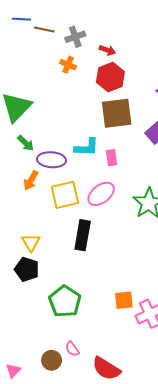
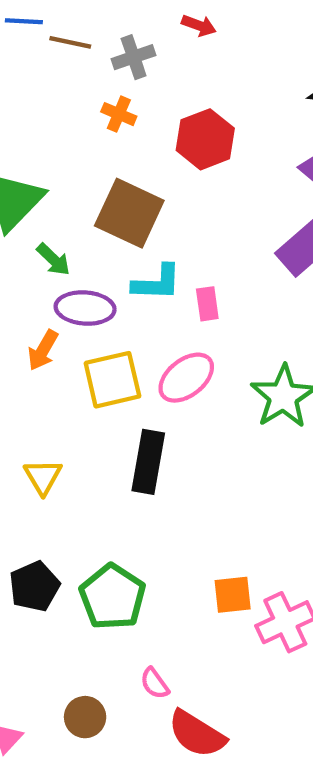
red arrow: (107, 50) -> (199, 25), moved
brown square: (117, 113) -> (129, 213), moved, turned 32
green arrow: (26, 143) -> (53, 260), moved
black pentagon: (27, 269) -> (34, 586), moved, turned 30
pink semicircle: (72, 349) -> (155, 683), moved

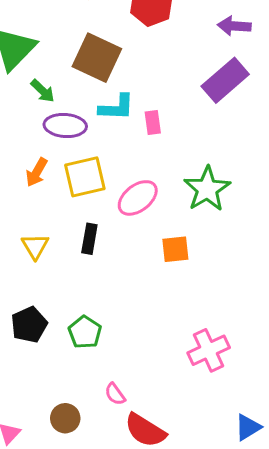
orange arrow: (43, 350) -> (37, 172), moved
pink ellipse: (186, 378) -> (138, 198), moved
black rectangle: (148, 462) -> (89, 239), moved, size x0.7
orange square: (233, 595) -> (175, 249), moved
green pentagon: (112, 597) -> (85, 332), size x0.7

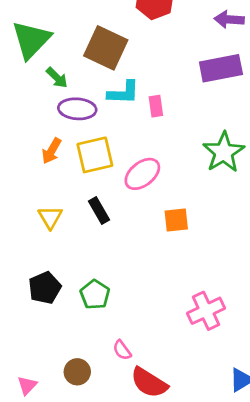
purple rectangle: (225, 80) -> (221, 68), turned 30
green star: (207, 189) -> (224, 152), moved
black rectangle: (89, 239) -> (99, 211), turned -40

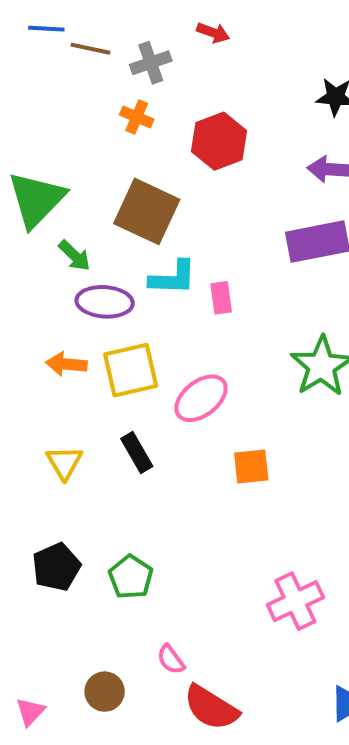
orange arrow: (52, 151) -> (66, 364), turned 65

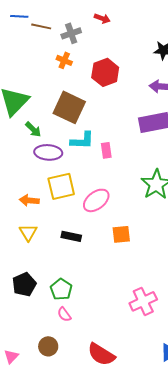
orange arrow: (66, 364) -> (29, 200), moved
black rectangle: (137, 452) -> (71, 236), moved, turned -48
pink semicircle: (171, 659) -> (64, 314), moved

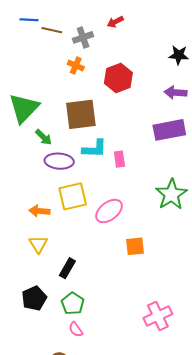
red arrow: (102, 18) -> (115, 22), turned 133
brown square: (69, 107) -> (81, 114), turned -32
black rectangle: (71, 236) -> (67, 268), moved, turned -72

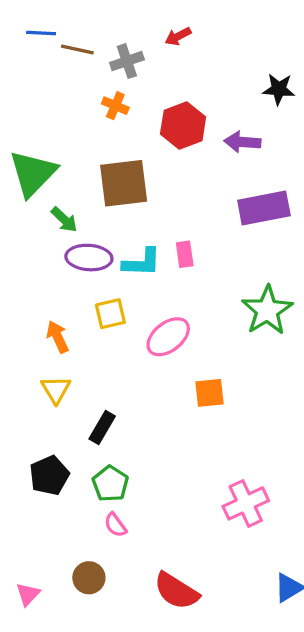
purple arrow: (176, 93) -> (242, 142), moved
cyan L-shape: (94, 149) -> (142, 262), moved
yellow square: (73, 196) -> (110, 314), size x0.7
orange arrow: (39, 211) -> (58, 337), turned 60

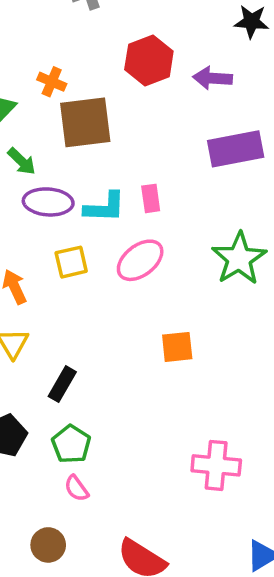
orange cross: (115, 106) -> (52, 82), moved
pink ellipse: (168, 337) -> (140, 260), moved
pink cross: (246, 503) -> (216, 465), turned 30

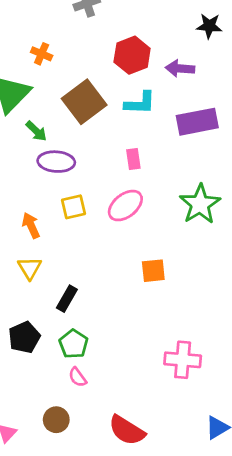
orange cross: (52, 82) -> (42, 54), moved
brown square: (85, 122) -> (84, 102), turned -30
cyan L-shape: (105, 207) -> (140, 103), moved

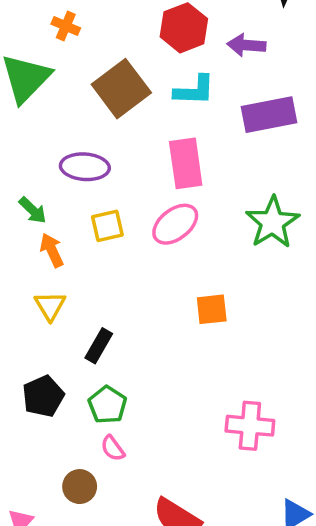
green arrow: (36, 131) -> (33, 210), moved
pink rectangle: (133, 159) -> (186, 163), size x1.8
brown circle: (56, 420) -> (80, 487), moved

